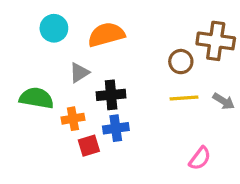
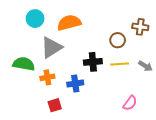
brown cross: (216, 41) -> (140, 27), size x0.7
gray triangle: (79, 73) -> (52, 47), size x1.6
black cross: (111, 95) -> (93, 62), moved
red square: (89, 146) -> (55, 105), moved

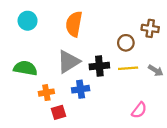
cyan circle: (35, 19) -> (28, 21), moved
orange semicircle: (69, 23) -> (74, 24), turned -65
gray triangle: (52, 47) -> (68, 62), moved
orange cross: (47, 77) -> (46, 93), moved

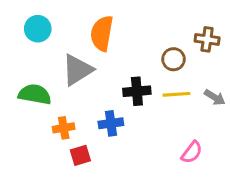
gray triangle: (68, 62) -> (77, 70), moved

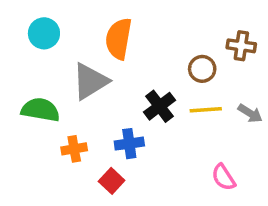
black cross: (137, 91) -> (160, 106), turned -32
pink semicircle: (192, 152) -> (223, 177), turned 110
red square: (80, 155) -> (112, 181), moved, turned -30

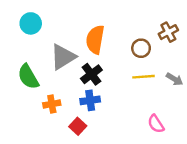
orange semicircle: (119, 39) -> (95, 40), moved
brown cross: (241, 46) -> (168, 32), turned -36
black cross: (160, 106) -> (91, 74), moved
green semicircle: (40, 110) -> (28, 77), turned -130

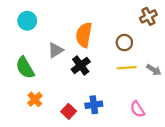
brown cross: (168, 32) -> (148, 16), moved
gray triangle: (63, 57) -> (56, 50), size x0.7
blue cross: (90, 100) -> (94, 105), moved
orange cross: (52, 104) -> (35, 99), moved, turned -32

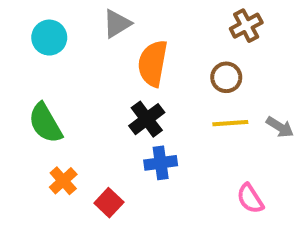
brown cross: (148, 16) -> (246, 26), moved
gray triangle: (56, 50) -> (117, 24), moved
blue cross: (94, 105) -> (161, 163), moved
red square: (69, 111) -> (109, 203), moved

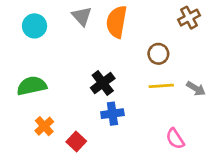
gray triangle: (117, 24) -> (82, 16), turned -40
brown cross: (246, 26) -> (189, 18), moved
orange semicircle: (153, 63) -> (117, 22), moved
green semicircle: (45, 123) -> (32, 86), turned 108

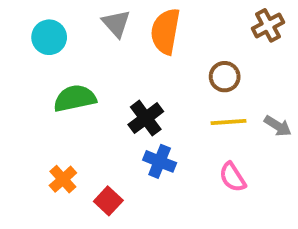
green semicircle: (32, 86) -> (75, 98), moved
blue cross: (112, 114) -> (160, 161), turned 30
pink semicircle: (175, 139) -> (232, 177), moved

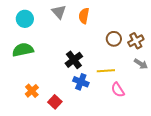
brown cross: (268, 25) -> (136, 41), moved
orange semicircle: (165, 31) -> (84, 16), size x0.7
green semicircle: (75, 98) -> (23, 50), moved
yellow line: (229, 122) -> (106, 71), moved

